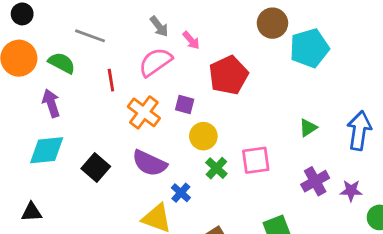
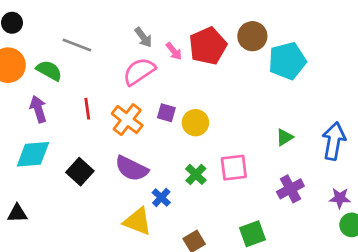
red pentagon: (228, 75) -> (208, 46), moved
red line: (111, 80) -> (87, 109), moved
yellow circle: (203, 136) -> (195, 123), moved
purple star: (351, 191) -> (340, 198), moved

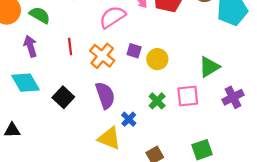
green triangle: (285, 137) -> (209, 67), moved, size x1.5
cyan diamond: (33, 154) -> (26, 83), turned 64
purple semicircle: (132, 169) -> (105, 95), turned -136
purple cross: (290, 189) -> (233, 97), moved

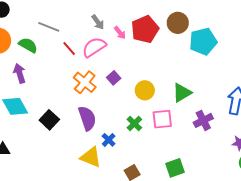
red line: (70, 46) -> (69, 49), moved, turned -35
purple square: (134, 51) -> (114, 78), turned 32
yellow circle: (157, 59) -> (145, 90), moved

